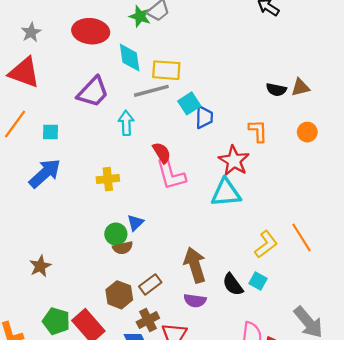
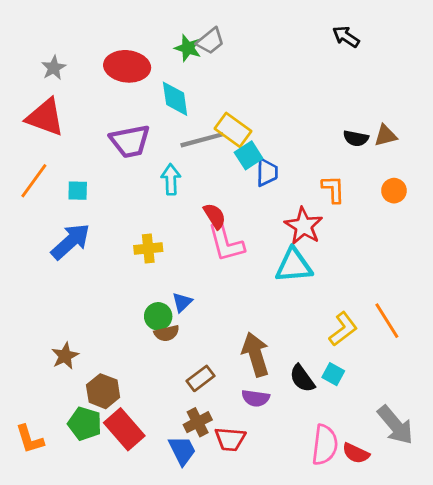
yellow rectangle: (166, 70) -> (233, 130), moved, turned 32
purple trapezoid: (93, 92) -> (130, 141), turned 36
brown hexagon: (119, 295) -> (103, 391), moved

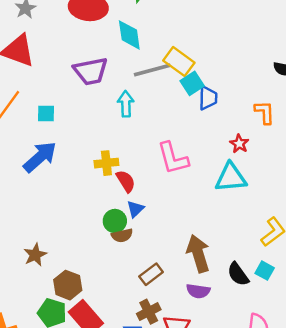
red semicircle: (215, 216) -> (126, 181), moved
red star: (304, 226) -> (239, 144), size x0.6

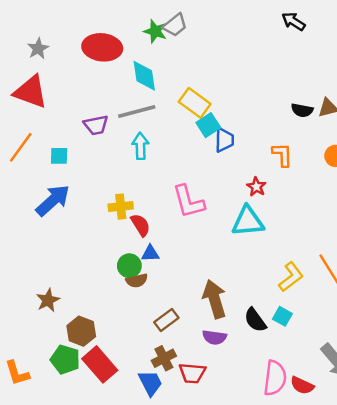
gray line: (152, 70) -> (137, 112), moved
purple trapezoid: (91, 71) -> (96, 125), moved, size x0.7
blue triangle: (135, 209) -> (150, 253), turned 42

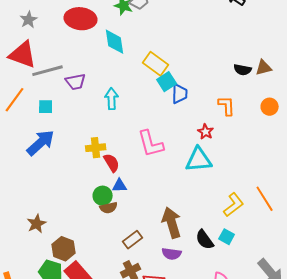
gray line: (137, 112) -> (48, 71), moved

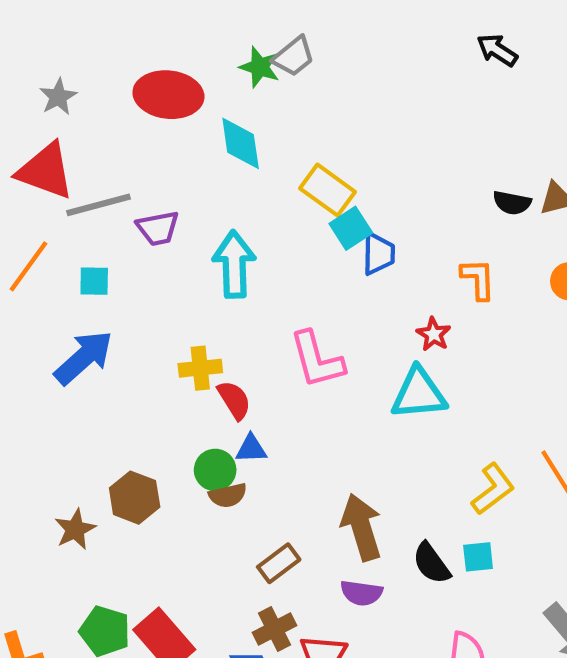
cyan arrow: (112, 99) -> (234, 264), size x1.4
cyan square: (227, 237) -> (478, 557), turned -35
brown hexagon: (64, 249) -> (135, 498), moved

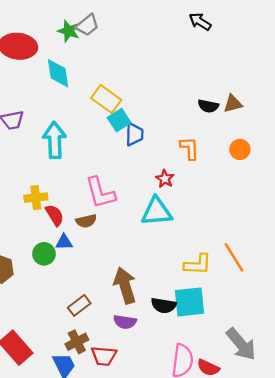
yellow L-shape: (493, 489) -> (198, 264), turned 40
brown semicircle: (228, 495) -> (86, 221), moved
cyan square: (478, 557) -> (189, 302), size x1.8
black semicircle: (431, 563) -> (164, 305), turned -45

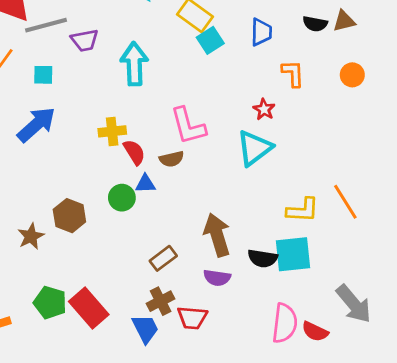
blue trapezoid: (134, 134) -> (261, 32), moved
cyan triangle: (157, 212) -> (254, 148), turned -32

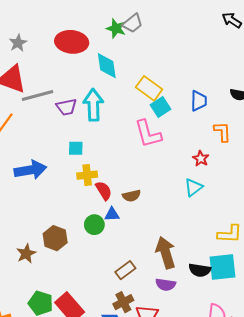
cyan arrow: (134, 64) -> (93, 105), moved
cyan square: (43, 75) -> (76, 148), moved
blue arrow: (36, 125) -> (30, 170), turned 32
pink L-shape: (188, 126) -> (148, 134), moved
cyan triangle: (254, 148) -> (193, 187), size x0.7

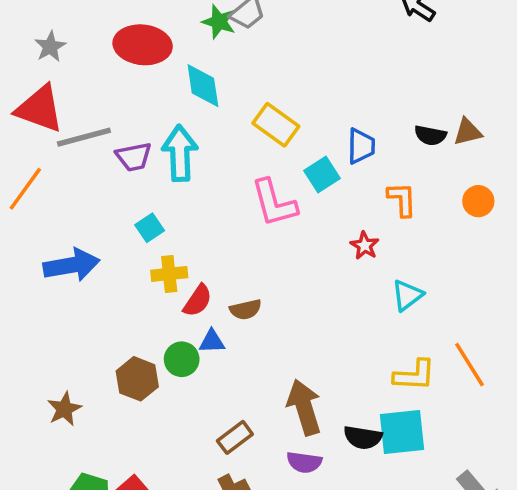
cyan square: (160, 107) -> (322, 174), moved
cyan square: (76, 148) -> (150, 228), turned -35
cyan triangle: (193, 187) -> (407, 295), moved
red semicircle: (104, 191) -> (198, 301), turned 66
brown hexagon: (55, 238) -> (137, 379), moved

